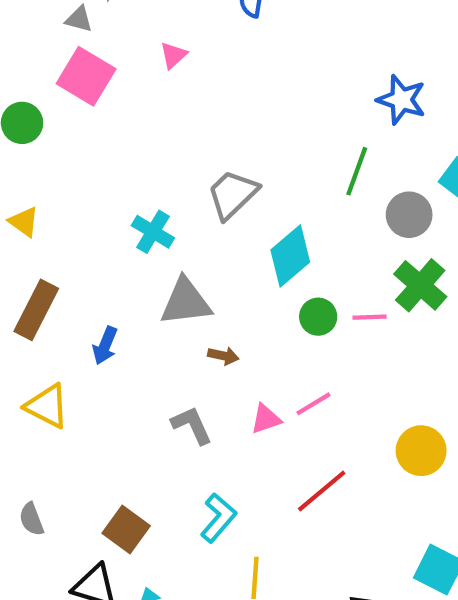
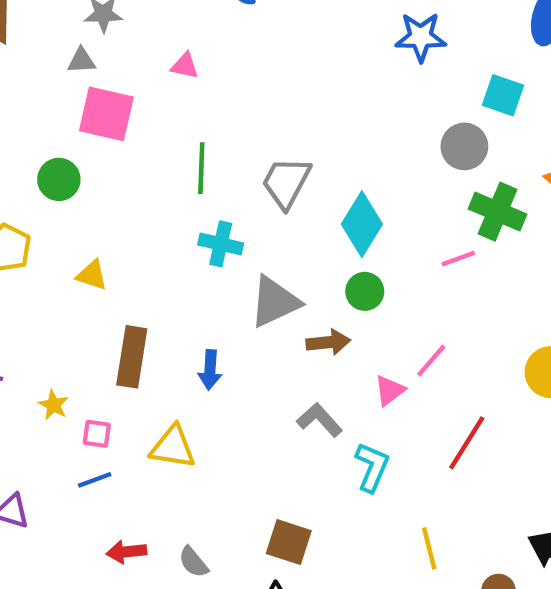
pink triangle: (173, 55) -> (185, 66), turned -48
green line: (357, 171) -> (201, 168), moved
green circle: (318, 317) -> (365, 291), moved
brown arrow: (223, 356) -> (328, 342), size x1.4
cyan L-shape: (218, 518) -> (372, 467), moved

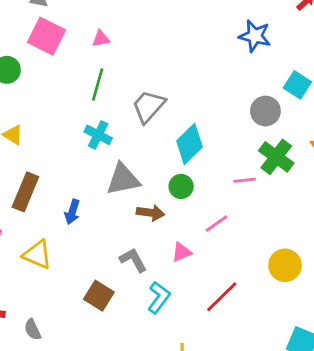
pink triangle: (185, 66) -> (101, 39), moved, turned -36
pink line: (431, 361) -> (216, 224), moved
brown square: (289, 542) -> (99, 296), moved

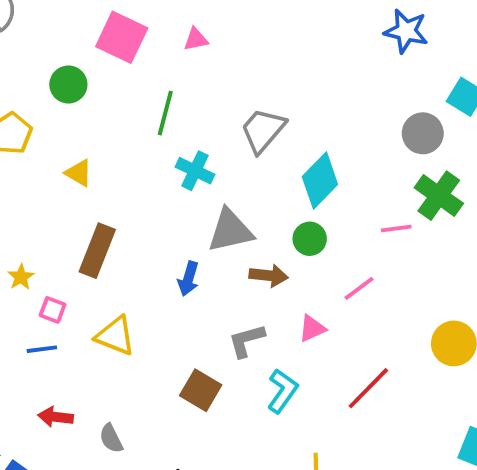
green line: (98, 84) -> (165, 113), moved
blue arrow: (72, 212) -> (188, 279), moved
gray L-shape: (133, 260) -> (246, 340), turned -76

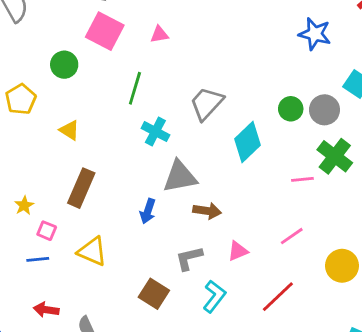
green circle: (310, 239) -> (291, 109), moved
pink line: (359, 288) -> (292, 236), moved

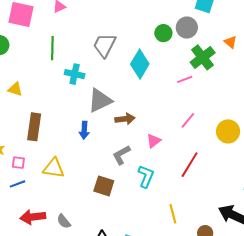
green cross: (335, 156) -> (203, 57), turned 30
red arrow: (46, 310) -> (33, 217), size x1.4

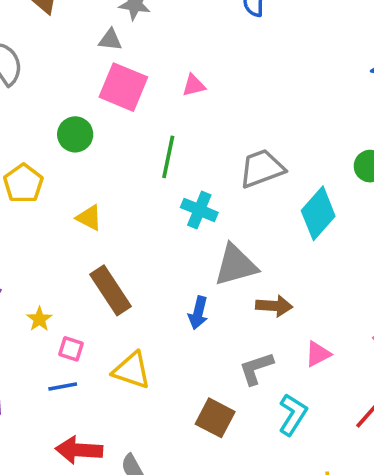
gray trapezoid: (105, 45) -> (262, 168), turned 32
brown rectangle: (34, 127) -> (110, 290), turned -52

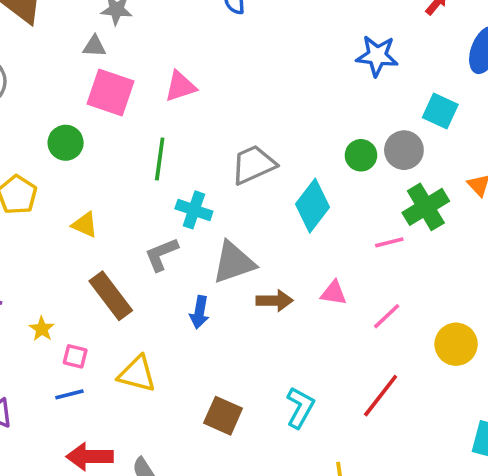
pink triangle: (194, 85) -> (180, 86), size x1.4
pink triangle: (318, 354) -> (334, 293), moved, turned 40
gray L-shape: (256, 368) -> (161, 254), moved

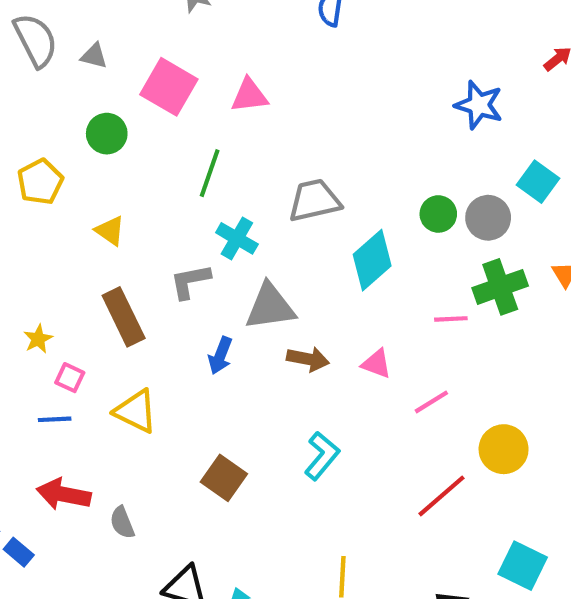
gray triangle: (94, 46) -> (94, 56), moved
red line: (381, 396) -> (441, 496), moved
cyan L-shape: (300, 408) -> (322, 456), moved

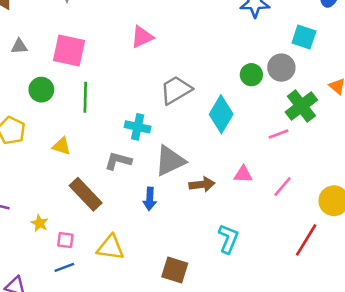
pink triangle: (249, 96) -> (142, 37), moved
green line: (210, 173) -> (85, 97), moved
gray L-shape: (190, 281) -> (118, 161), turned 44

